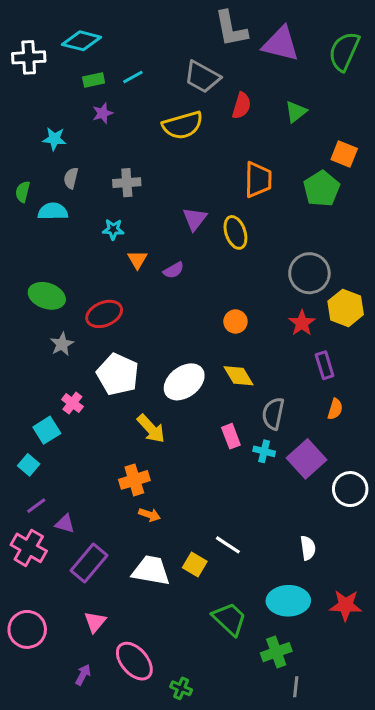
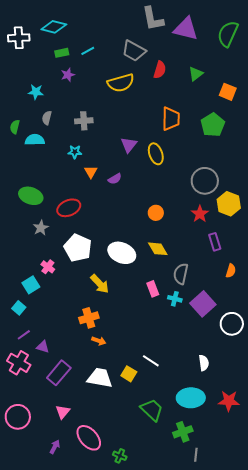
orange square: (344, 154) -> (228, 92), moved
white ellipse: (184, 382) -> (122, 253), turned 60
orange semicircle: (335, 409) -> (231, 271), moved

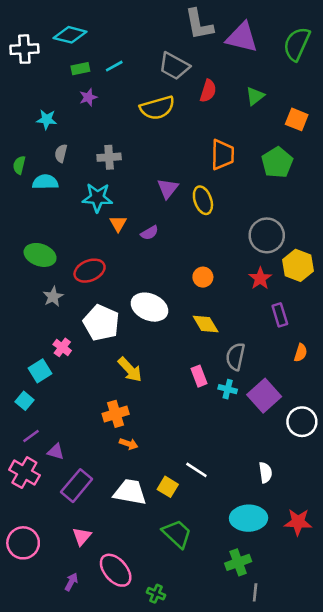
cyan star: (75, 152) -> (97, 198), size x1.6
white ellipse: (122, 253) -> (149, 307), moved
green trapezoid: (152, 410) -> (177, 534), moved

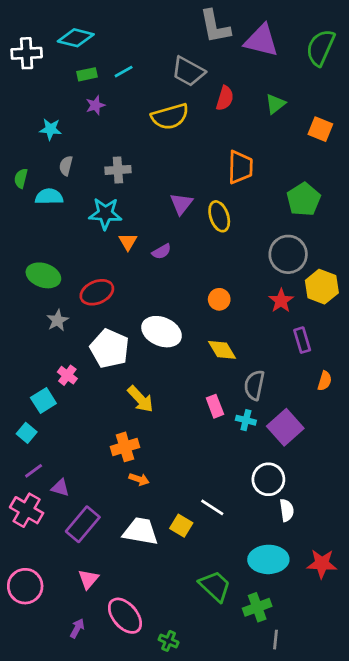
green pentagon: (277, 162) -> (304, 199), moved
white circle: (302, 422) -> (268, 479), moved
green trapezoid: (177, 534) -> (215, 586), moved

